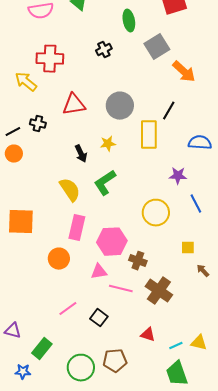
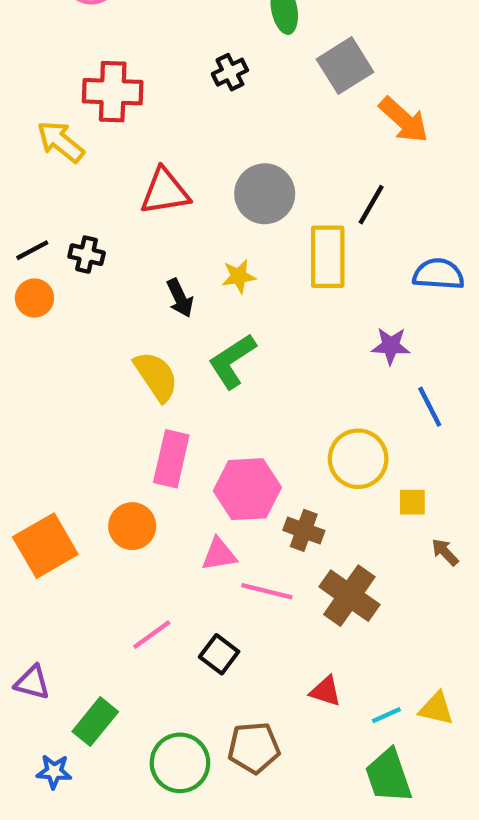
black cross: (38, 124) -> (87, 255), moved
yellow circle: (156, 213) -> (358, 459), moved
orange square: (21, 222) -> (45, 546), moved, turned -32

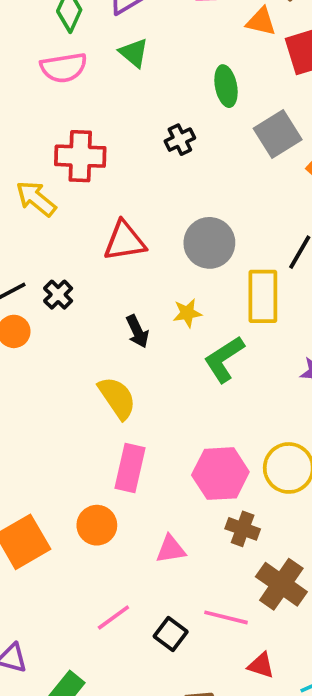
black cross: (87, 255) -> (58, 295), turned 32
green L-shape: (232, 361) -> (224, 359), moved
pink hexagon: (247, 489) -> (220, 474), moved
pink line: (267, 591) -> (226, 617), moved

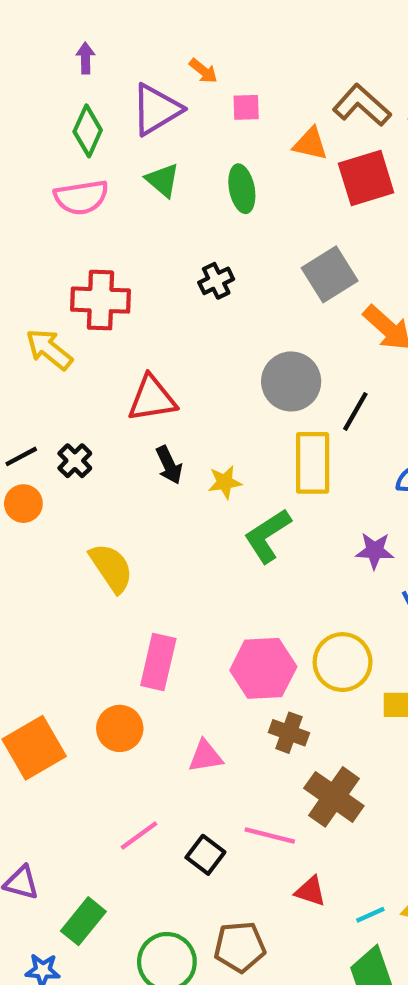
green ellipse: (226, 86) -> (242, 189), moved
gray circle: (209, 243) -> (291, 381), moved
black arrow: (137, 331) -> (169, 465), moved
yellow semicircle: (117, 398) -> (111, 568), moved

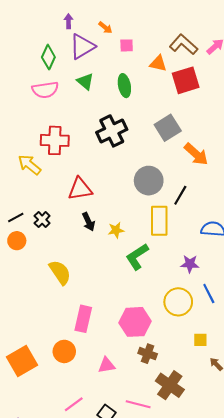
purple arrow: (86, 58) -> (68, 21), moved
black cross: (216, 281) -> (112, 131), size x1.8
yellow circle: (343, 662) -> (178, 302), moved

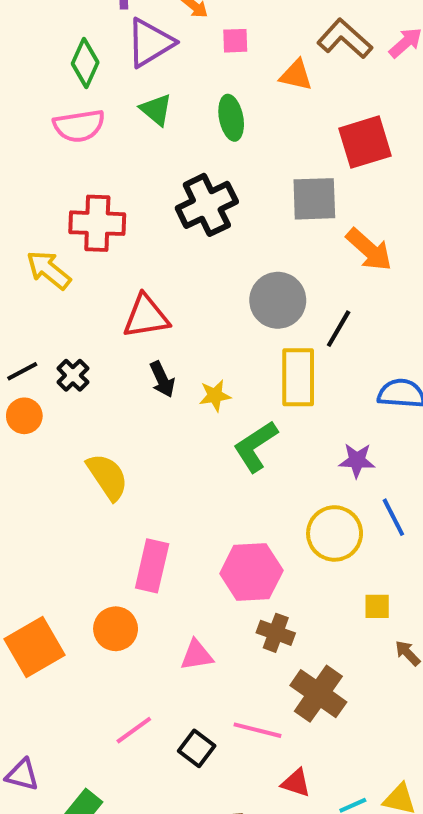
red square: (186, 80) -> (365, 142), moved
gray square: (168, 128) -> (314, 199), turned 30

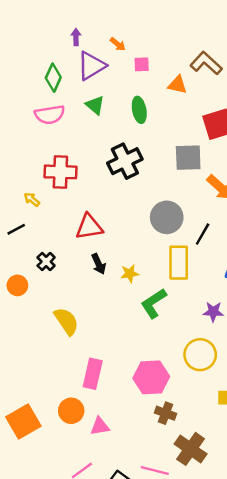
yellow arrow: (49, 270) -> (32, 199), size x0.6
black line: (22, 371) -> (16, 229), moved
pink triangle: (197, 655) -> (100, 426), moved

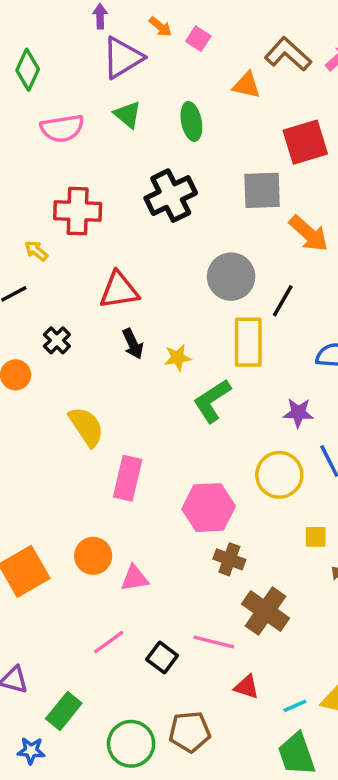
pink square: (142, 64) -> (198, 39), moved, turned 35
green diamond: (53, 78) -> (28, 70), moved
pink rectangle: (93, 374) -> (128, 478), moved

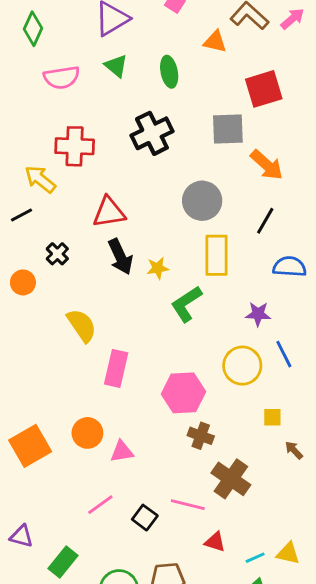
yellow arrow: (36, 251) -> (40, 179), size x1.6
black line: (283, 301) -> (265, 221), moved
black arrow: (133, 344) -> (120, 257), size x1.4

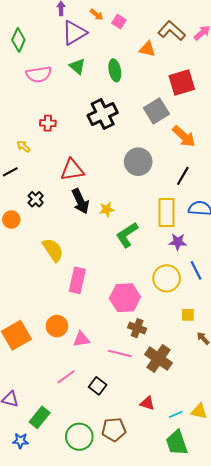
gray square: (228, 129) -> (156, 111), turned -30
red cross: (75, 146) -> (48, 123), size x0.6
yellow arrow: (40, 179) -> (23, 146), size x0.6
yellow rectangle: (216, 255) -> (167, 212), moved
pink line: (188, 505) -> (120, 353), moved

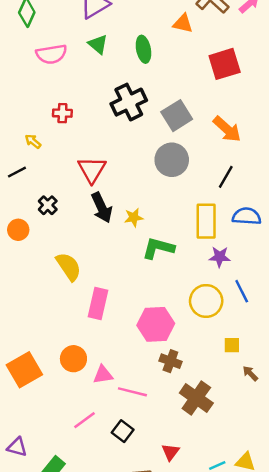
gray square: (156, 111) -> (177, 116), moved
red triangle: (72, 170) -> (92, 170), turned -50
green L-shape: (127, 235) -> (158, 248), turned 48
pink line: (120, 353) -> (132, 392), moved
red triangle: (147, 403) -> (170, 452), moved, turned 49

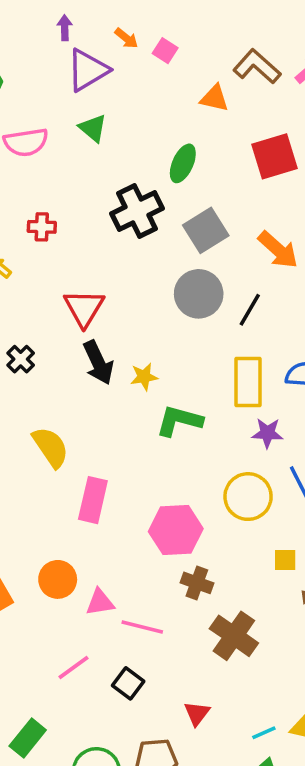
green ellipse: (143, 49) -> (183, 163), moved, turned 35
black line: (226, 177) -> (250, 310), moved

